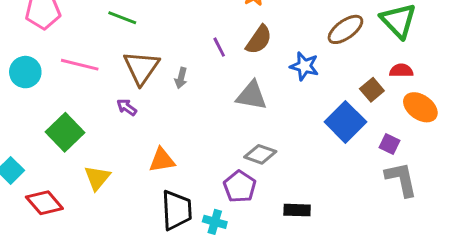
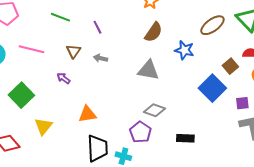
purple line: (219, 47) -> (97, 27), moved
brown triangle: (141, 68) -> (73, 51), size x0.6
gray arrow: (181, 78) -> (100, 58), turned 88
purple square: (390, 144) -> (242, 103), turned -32
black rectangle: (297, 210) -> (185, 138), moved

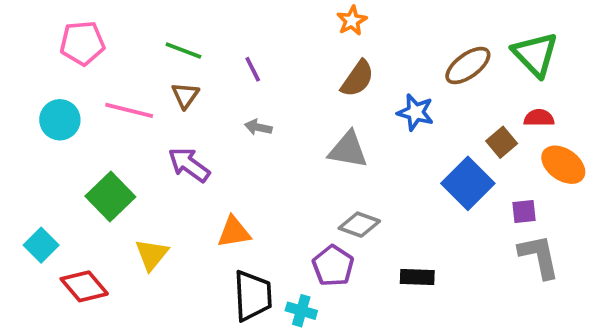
brown triangle: (73, 51) -> (185, 95), moved
purple arrow: (63, 78) -> (189, 165), size x1.6

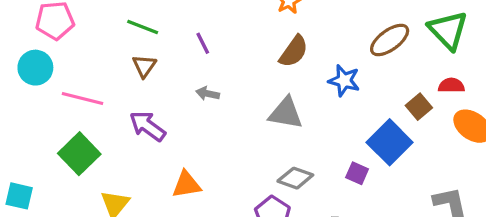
pink line: (129, 110) -> (83, 98), moved
cyan circle: (60, 120) -> (35, 68), moved
purple square: (524, 211) -> (357, 173), moved, turned 30
cyan square: (41, 245) -> (19, 196), turned -32

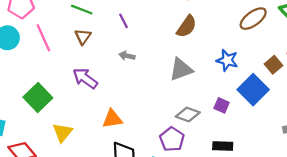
blue star: (344, 81) -> (227, 60), moved
pink line: (83, 98) -> (43, 38), moved, turned 52
gray triangle: (286, 113) -> (181, 69), turned -30
purple square: (357, 173) -> (222, 105), moved

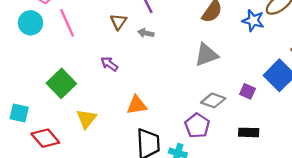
brown triangle: (83, 37) -> (118, 22), moved
gray arrow: (127, 56) -> (146, 33), moved
blue star: (227, 60) -> (253, 21), moved
purple arrow: (85, 78) -> (109, 64), size x0.7

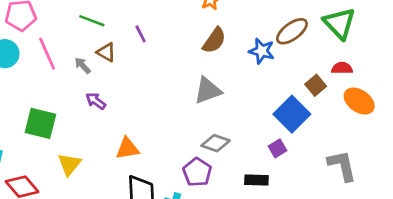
brown triangle: (118, 22) -> (106, 52), turned -36
gray arrow: (146, 33) -> (83, 65), moved, turned 35
green square: (61, 83) -> (40, 123), turned -32
purple square: (247, 91) -> (277, 148), moved, turned 35

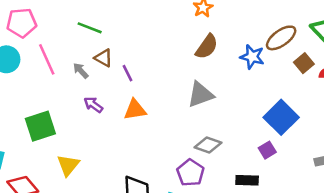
purple line: (141, 34) -> (127, 73), moved
brown square: (316, 85) -> (304, 63), moved
green square: (40, 123) -> (40, 126), turned -32
orange triangle: (127, 148) -> (135, 110), moved

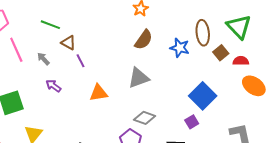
brown ellipse: (281, 38) -> (203, 33), turned -60
brown triangle: (103, 58) -> (68, 43), moved
orange triangle: (135, 110) -> (99, 93), moved

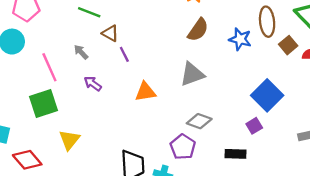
pink line: (16, 50) -> (49, 67), moved

